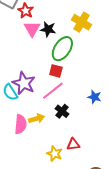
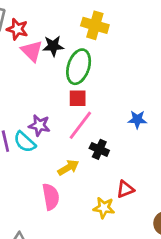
purple star: (24, 83) -> (39, 125), size x0.7
pink semicircle: (21, 124) -> (51, 197), moved

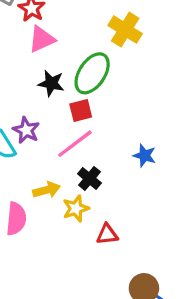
black star: (53, 46) -> (51, 83), moved
pink triangle: (32, 51) -> (42, 39), turned 35
red square: (78, 98) -> (81, 111), turned -30
yellow star: (104, 208) -> (76, 209), moved, turned 30

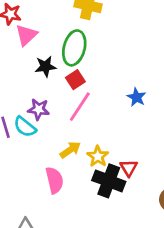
blue star: (144, 156) -> (136, 97), turned 30
black cross: (89, 178) -> (109, 181), moved, size x1.6
red triangle: (107, 234) -> (129, 168), turned -36

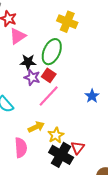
red square: (75, 80) -> (49, 75), turned -32
purple star: (39, 109) -> (32, 77), moved

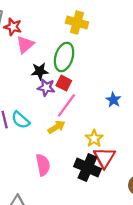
yellow arrow: (36, 127) -> (57, 127), moved
yellow star: (56, 135) -> (94, 138), moved
red triangle: (78, 148) -> (104, 158), size x1.5

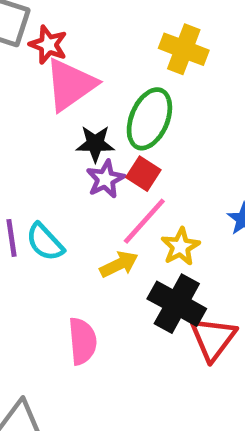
pink triangle: (25, 45) -> (70, 85), size x1.4
purple star: (46, 87) -> (105, 179), turned 30
yellow star: (94, 138) -> (180, 247), moved
black cross: (87, 168) -> (177, 304), moved

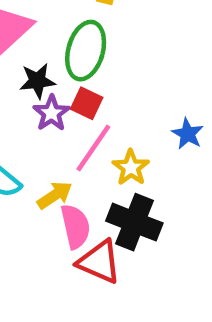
yellow arrow: (119, 264) -> (55, 195), moved
red triangle: (213, 339) -> (99, 262), moved, turned -36
pink semicircle: (82, 341) -> (75, 226), moved

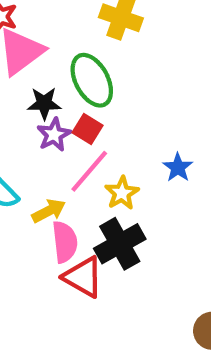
green ellipse: (86, 51) -> (92, 80), turned -50
black cross: (134, 222) -> (120, 244), turned 33

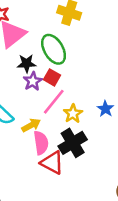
blue star: (178, 167) -> (105, 109), moved

